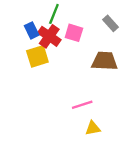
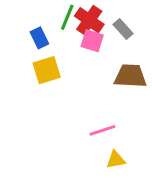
gray rectangle: (110, 23) -> (123, 29), moved
red cross: (49, 36) -> (89, 20), moved

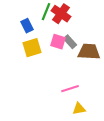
gray rectangle: (123, 29) -> (70, 42), moved
pink square: (92, 41) -> (58, 42), moved

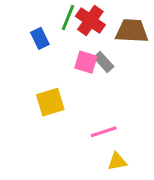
yellow square: (32, 48) -> (50, 102), moved
brown trapezoid: (89, 52) -> (132, 31), moved

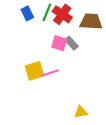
blue rectangle: (40, 38) -> (27, 13), moved
pink line: (104, 132) -> (50, 73), moved

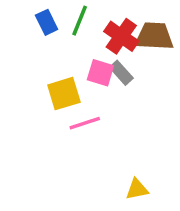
red cross: (62, 14) -> (121, 36), moved
yellow square: (35, 71) -> (64, 94), moved

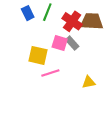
yellow square: (64, 94) -> (38, 55), turned 30
yellow triangle: (137, 189) -> (89, 82), moved

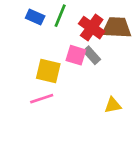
blue rectangle: (28, 13) -> (35, 17), turned -40
pink line: (50, 73) -> (42, 99), moved

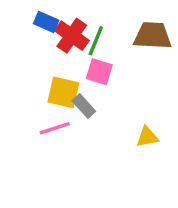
green line: (60, 16) -> (96, 41), moved
red cross: (92, 28) -> (72, 36), moved
gray rectangle: (92, 55) -> (84, 106), moved

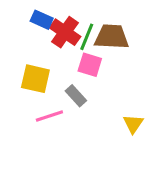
brown trapezoid: (152, 36) -> (112, 37), moved
yellow square: (63, 92) -> (35, 79), moved
yellow triangle: (147, 137) -> (133, 124), turned -45

